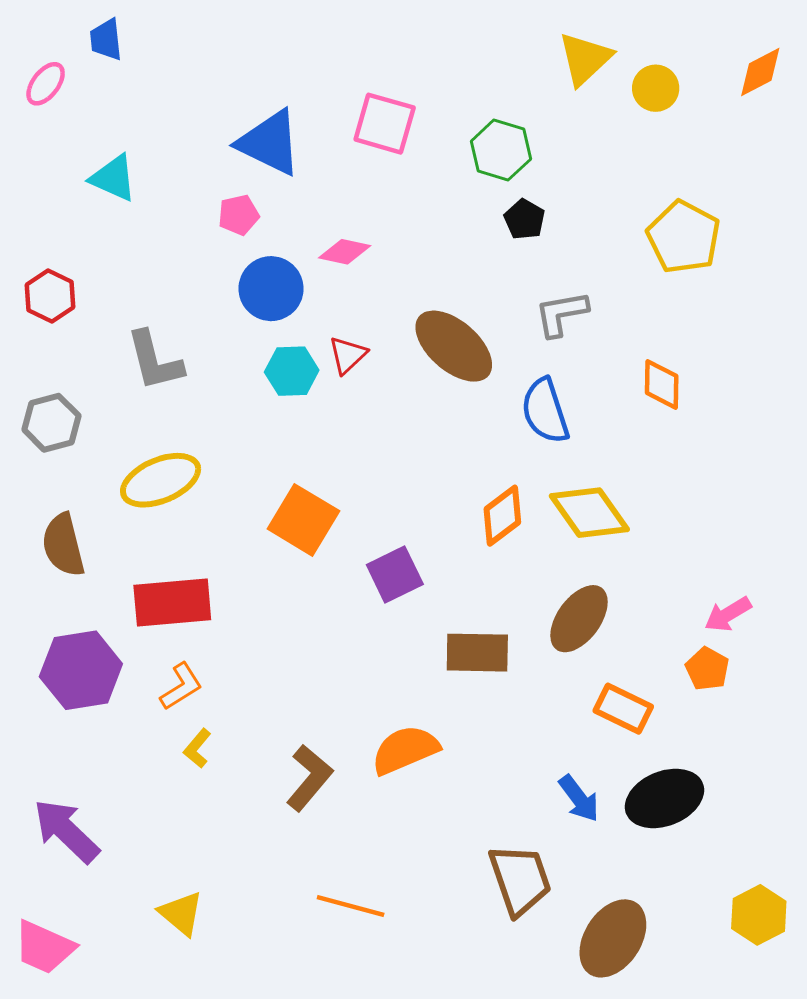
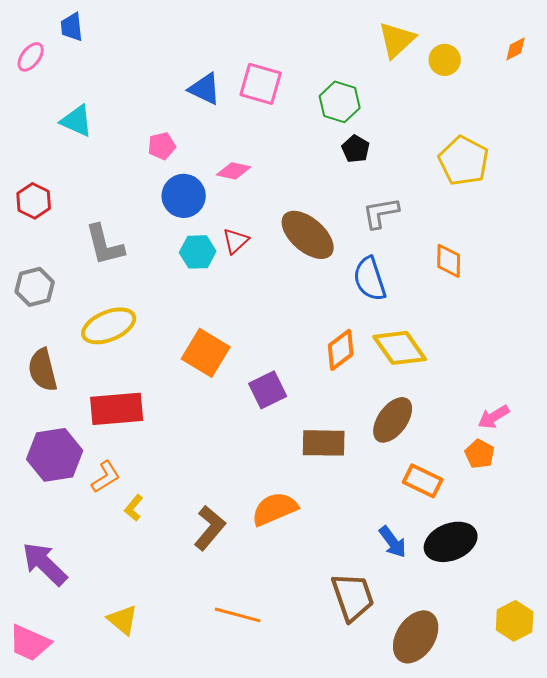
orange diamond: (760, 72) -> (516, 49), size x0.7
blue triangle: (270, 143) -> (205, 89), moved, size x0.7
orange L-shape: (181, 686) -> (106, 477), moved

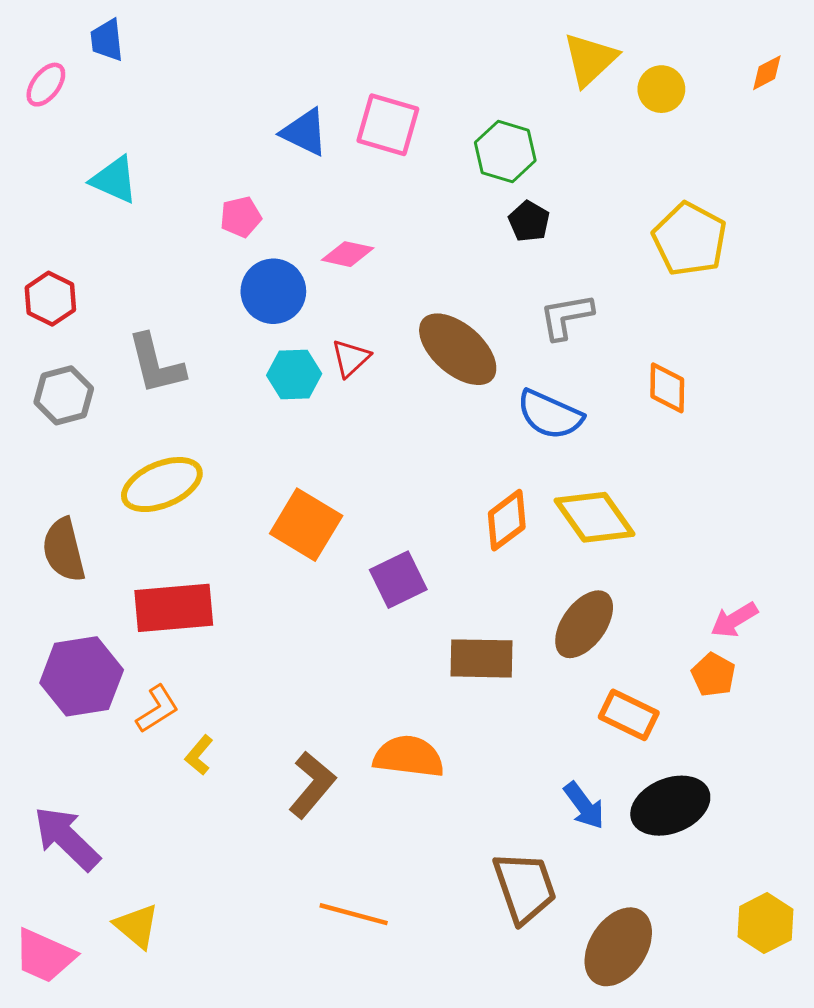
blue semicircle: (370, 279) -> (550, 415), turned -48
gray hexagon: (35, 287) -> (64, 395), moved
orange semicircle: (275, 509) -> (409, 757), turned 30
yellow triangle: (123, 620) -> (137, 926), moved

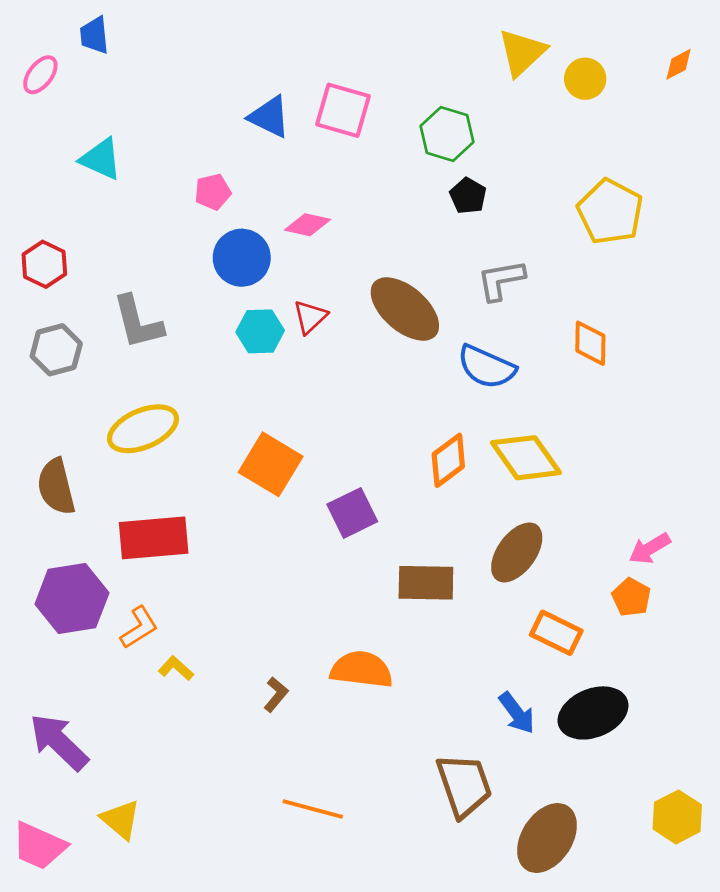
yellow L-shape: (199, 755) -> (176, 668), turned 92
brown L-shape: (312, 785) -> (276, 695), size x0.6

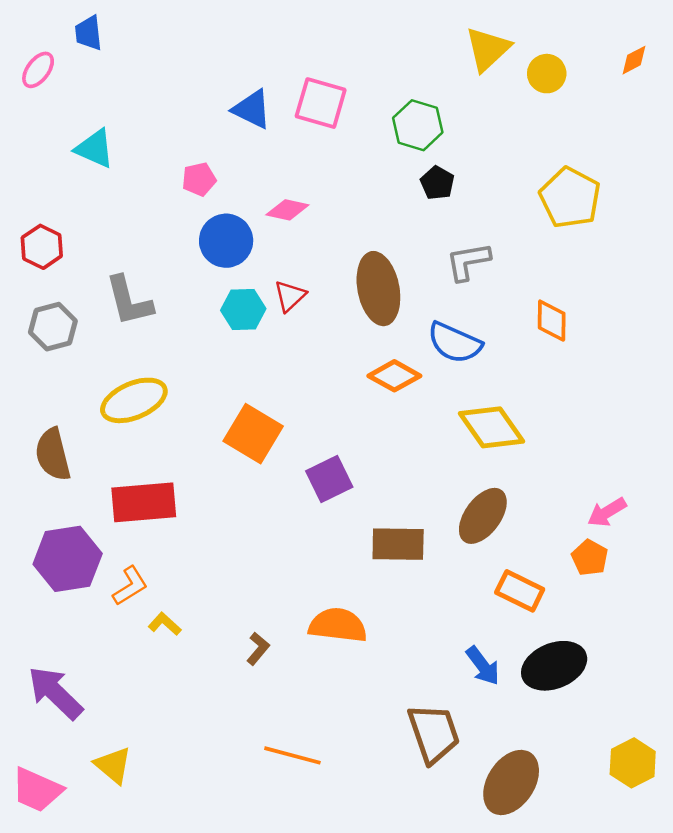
brown ellipse: (405, 309) -> (378, 289), turned 38
orange diamond: (448, 460) -> (394, 376), moved, turned 66

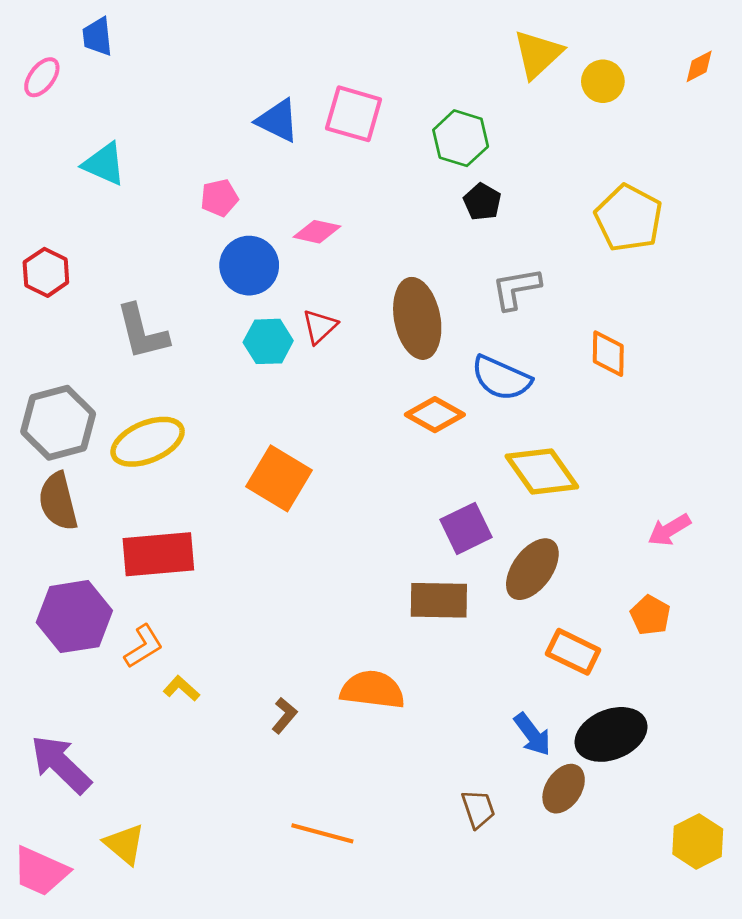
gray hexagon: (53, 327) -> (58, 423), moved, size x1.4
purple square: (329, 479) -> (466, 528), moved
pink arrow: (607, 512) -> (669, 530), moved
brown trapezoid: (434, 733) -> (478, 809), size x0.6
brown ellipse: (511, 782) -> (564, 789), moved, size x0.7

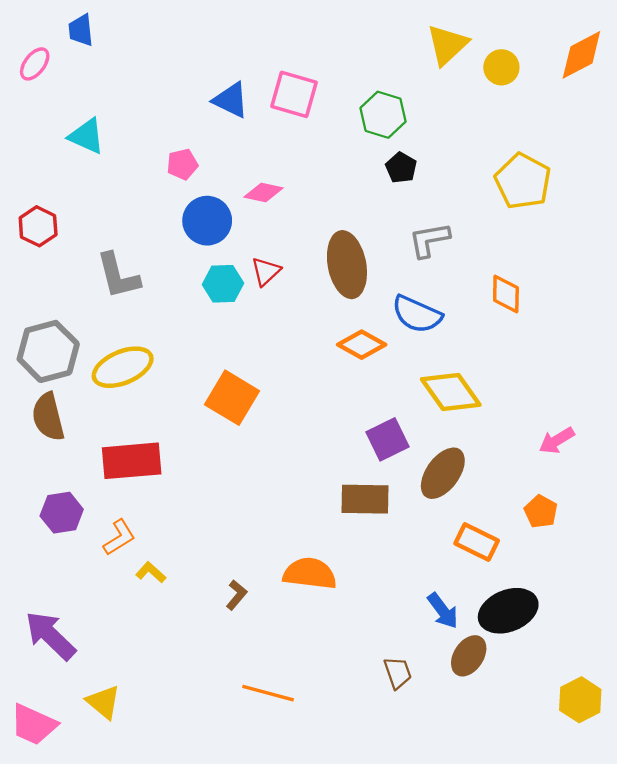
orange diamond: (699, 66) -> (581, 55), size x1.8
purple hexagon: (74, 617) -> (62, 513), size x0.7

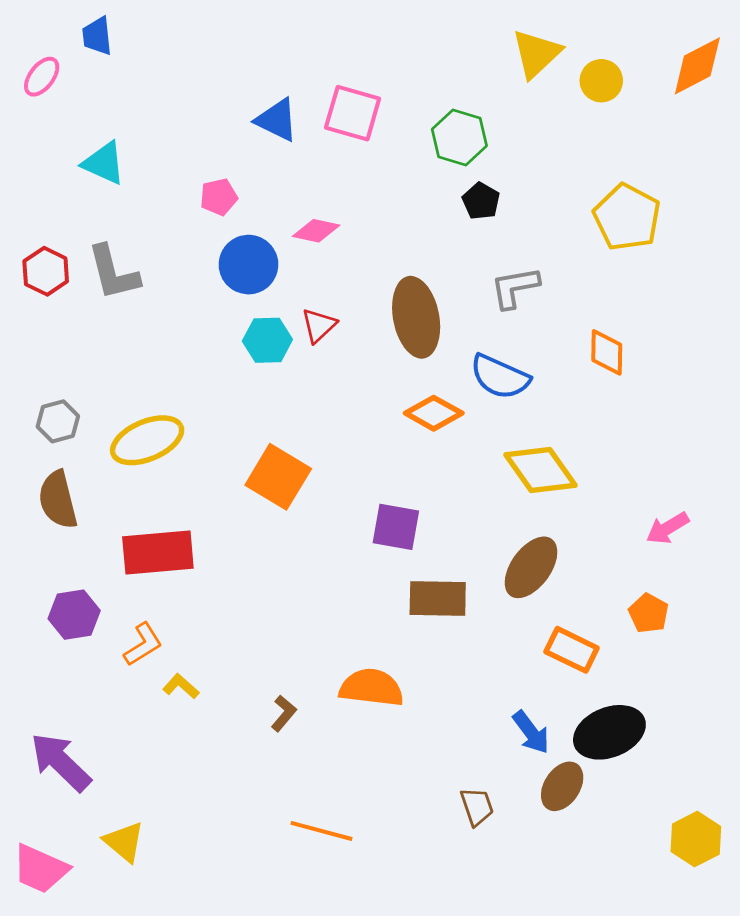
gray L-shape: (118, 276) -> (113, 273), moved
gray hexagon: (48, 351) -> (58, 421), size x0.6
purple square: (388, 439) -> (396, 527), moved, turned 36

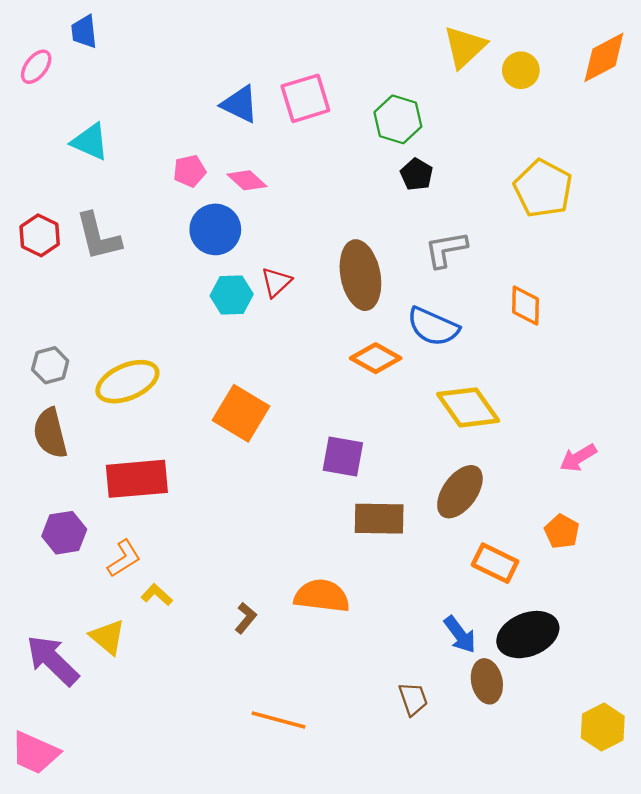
pink square: (353, 113) -> (305, 98), turned -33
pink diamond: (316, 231) -> (247, 180), moved, turned 30
brown ellipse: (562, 786) -> (487, 681), turned -45
yellow triangle: (124, 842) -> (108, 637), moved

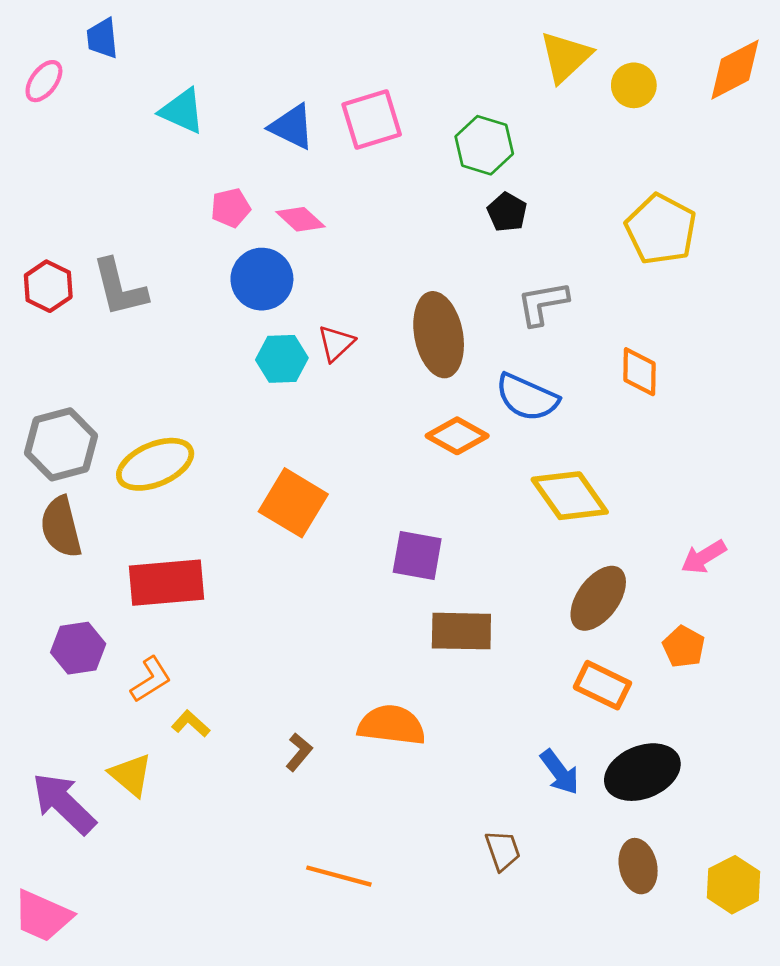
cyan triangle: (90, 142) -> (182, 111), moved
gray hexagon: (50, 365) -> (61, 444), size x1.6
brown ellipse: (460, 492) -> (598, 598), moved
brown ellipse: (487, 681) -> (638, 866), moved

